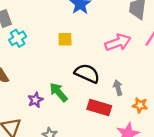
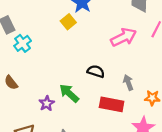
yellow square: (65, 39) -> (68, 22), moved, turned -32
black semicircle: (87, 73) -> (96, 71), size x0.7

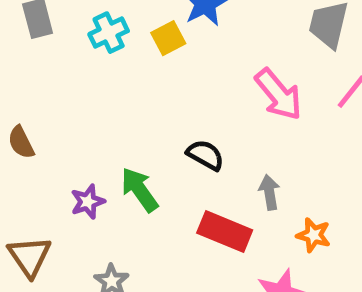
pink arrow: (124, 37) -> (279, 94), turned 65
cyan cross: (23, 43) -> (109, 33), moved

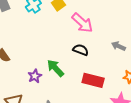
pink arrow: (279, 94) -> (82, 23), moved
gray arrow: (269, 192) -> (118, 46), moved, turned -48

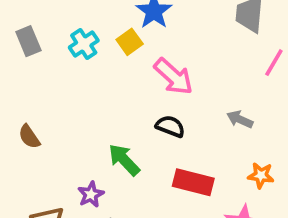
purple star: (35, 76) -> (91, 194), moved

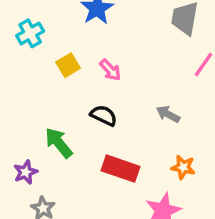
yellow square: (130, 42) -> (68, 65), moved
pink arrow: (174, 77) -> (110, 70), size x0.6

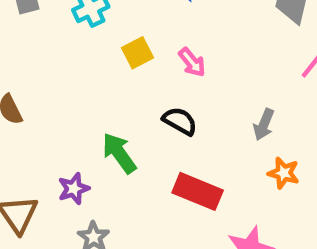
gray arrow: (168, 114) -> (264, 125), turned -100
orange star: (183, 167) -> (284, 173), moved

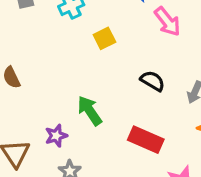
pink arrow: (192, 62) -> (167, 22), moved, size x1.4
black semicircle: (180, 121) -> (153, 81), moved

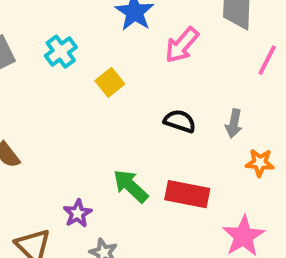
pink arrow: (167, 22) -> (182, 45), turned 92
green arrow: (90, 111) -> (131, 186), moved

